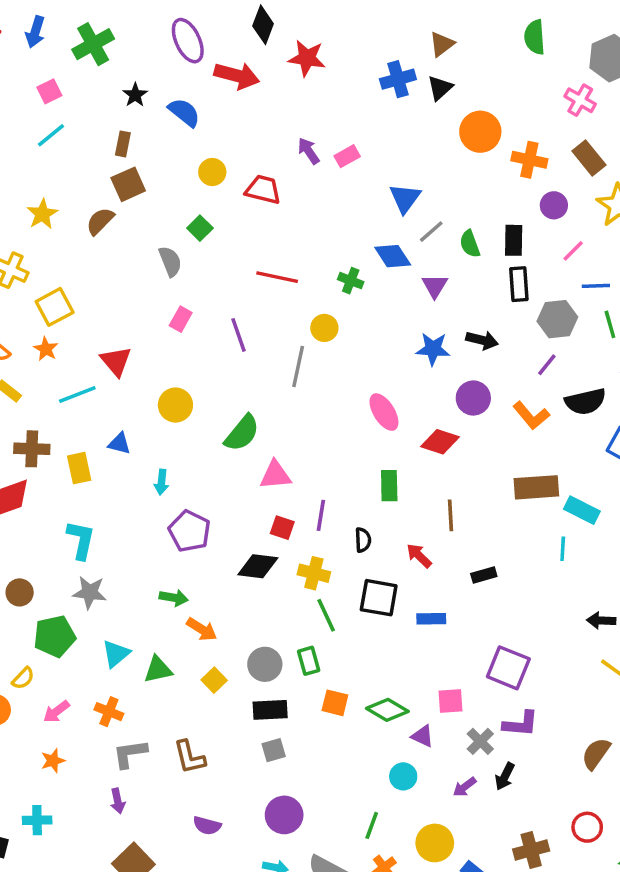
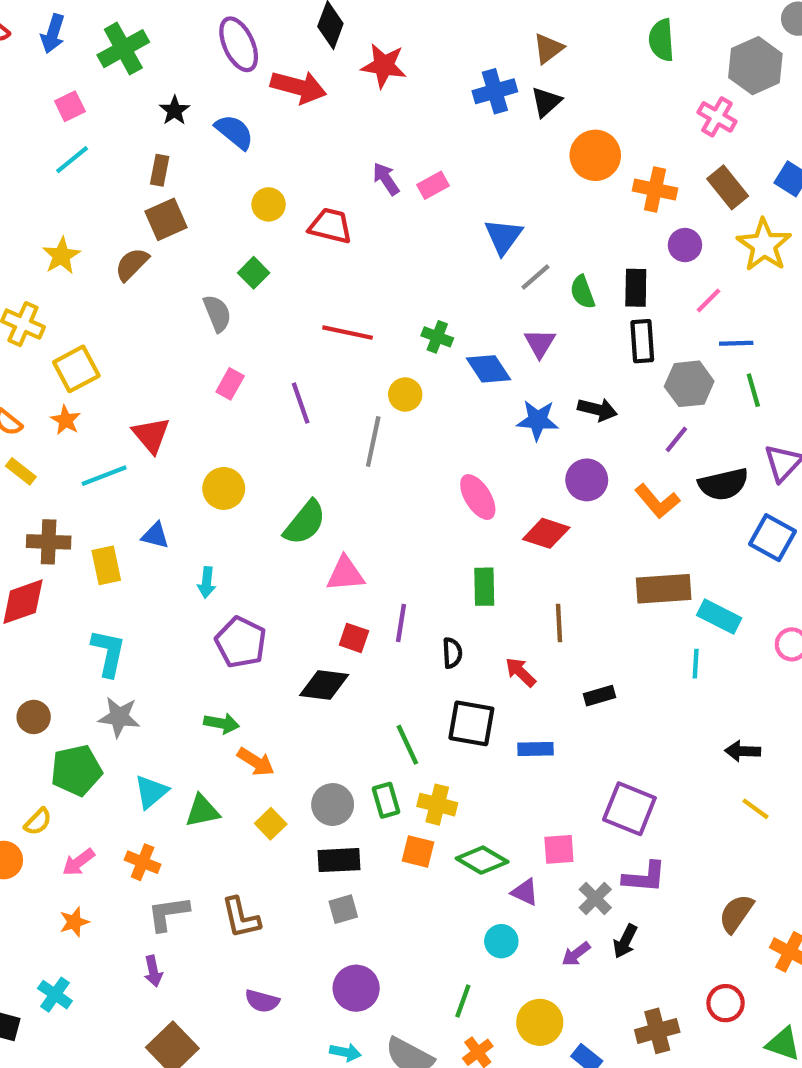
blue diamond: (393, 256) -> (488, 369), moved
yellow cross: (314, 573) -> (437, 805), moved
cyan cross: (37, 820) -> (55, 995), turned 36

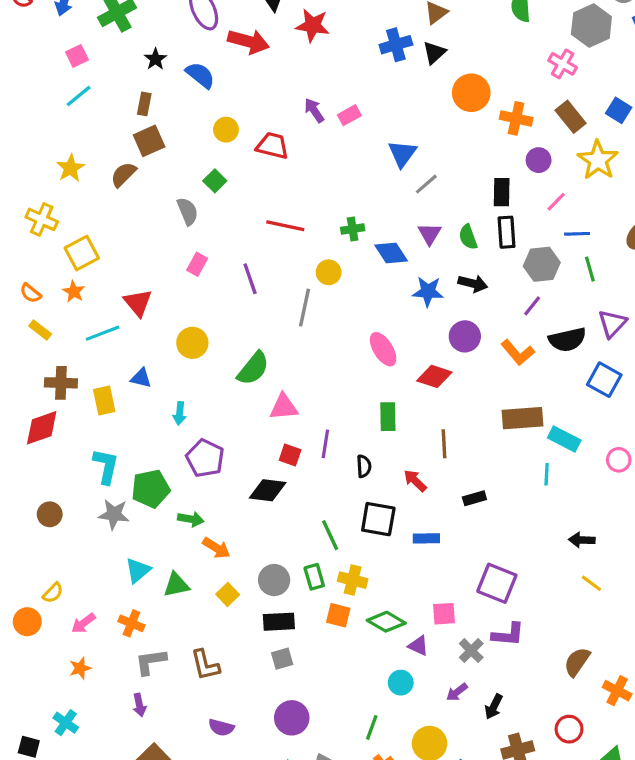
green semicircle: (582, 292) -> (468, 237), moved
green cross: (437, 337) -> (353, 229), turned -30
green pentagon: (76, 770) -> (151, 489), moved
black arrow: (625, 941) -> (494, 707), moved

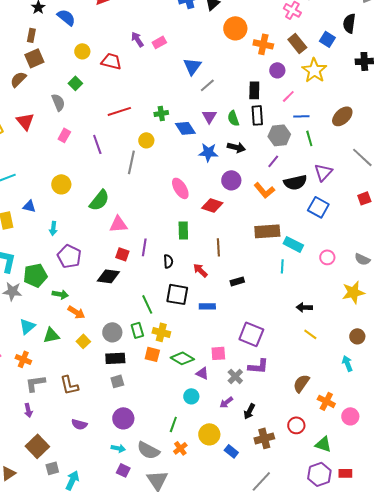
red line: (285, 226) -> (119, 111), turned -30
red triangle: (138, 303) -> (25, 121), moved

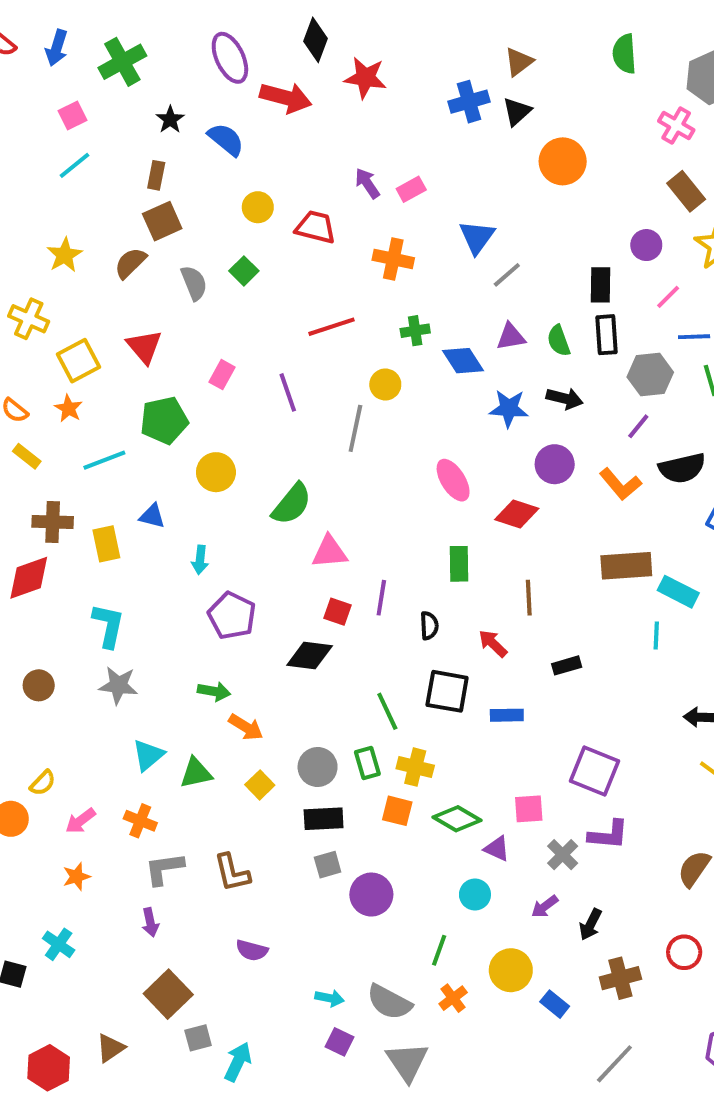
orange cross: (263, 44) -> (393, 259), moved
gray semicircle: (58, 102) -> (194, 283), moved
purple triangle: (209, 116) -> (511, 337), turned 49
green pentagon: (35, 275) -> (164, 420), moved
purple circle: (123, 418) -> (371, 895), moved

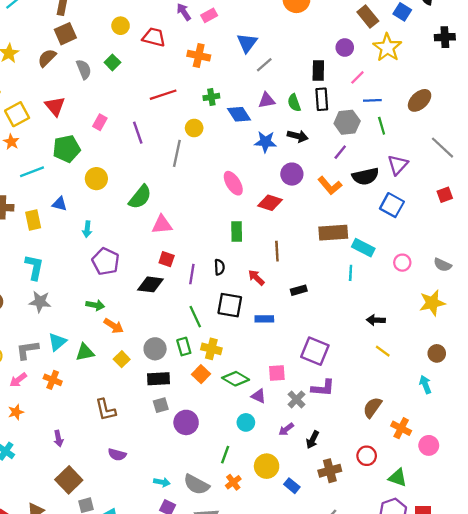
purple line: (381, 598) -> (192, 274), moved
orange square: (397, 811) -> (201, 374), turned 30
gray L-shape: (164, 869) -> (27, 350), moved

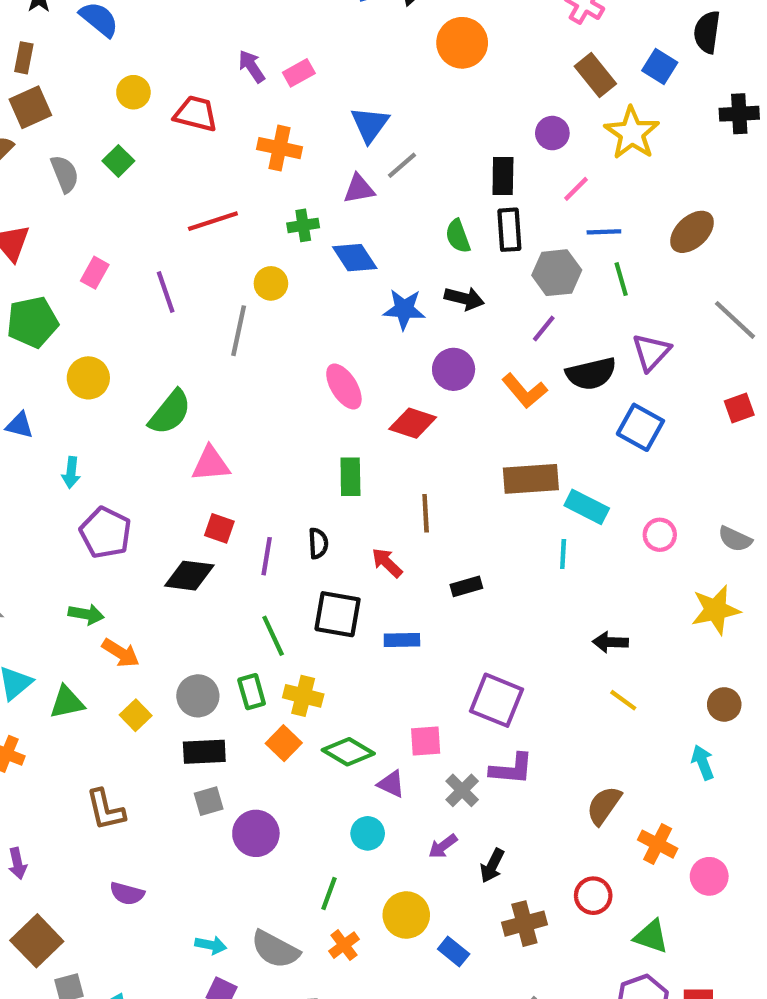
purple triangle: (267, 100) -> (359, 189), moved

